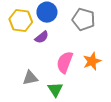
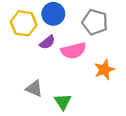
pink semicircle: (65, 62) -> (73, 51), moved, turned -125
gray triangle: (30, 78) -> (34, 89), turned 35

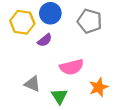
pink semicircle: (73, 51) -> (72, 67), moved
orange star: (104, 70) -> (99, 87), moved

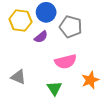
gray pentagon: (90, 21) -> (71, 27), moved
gray triangle: (32, 84) -> (18, 77), moved

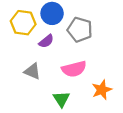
gray triangle: (18, 77) -> (32, 71), moved

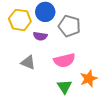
purple semicircle: (46, 41) -> (40, 36), turned 48
green triangle: (61, 99) -> (64, 87), moved

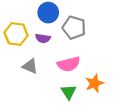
yellow hexagon: (20, 20) -> (16, 34), moved

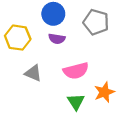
gray pentagon: (74, 28) -> (96, 22), moved
purple semicircle: (43, 38) -> (57, 39), moved

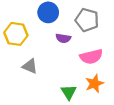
purple semicircle: (57, 39) -> (63, 38), moved
pink semicircle: (76, 71) -> (91, 57), moved

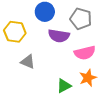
purple semicircle: (63, 38) -> (59, 36), size x1.5
green triangle: (69, 92) -> (64, 86), turned 35

